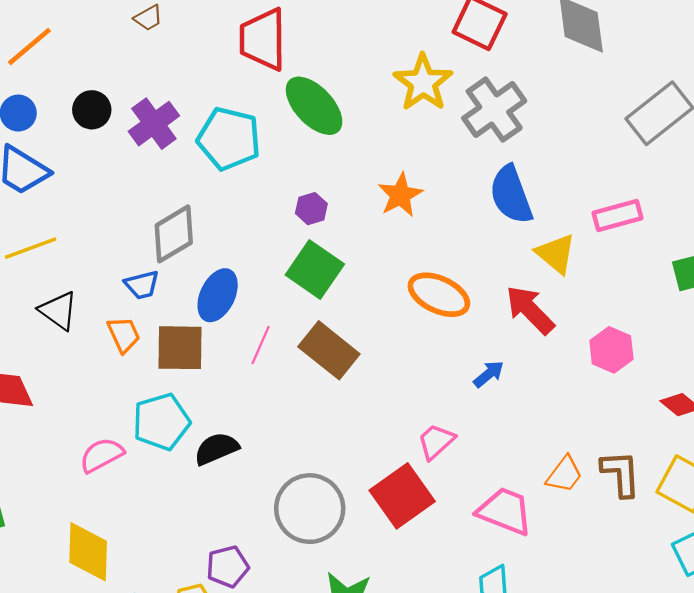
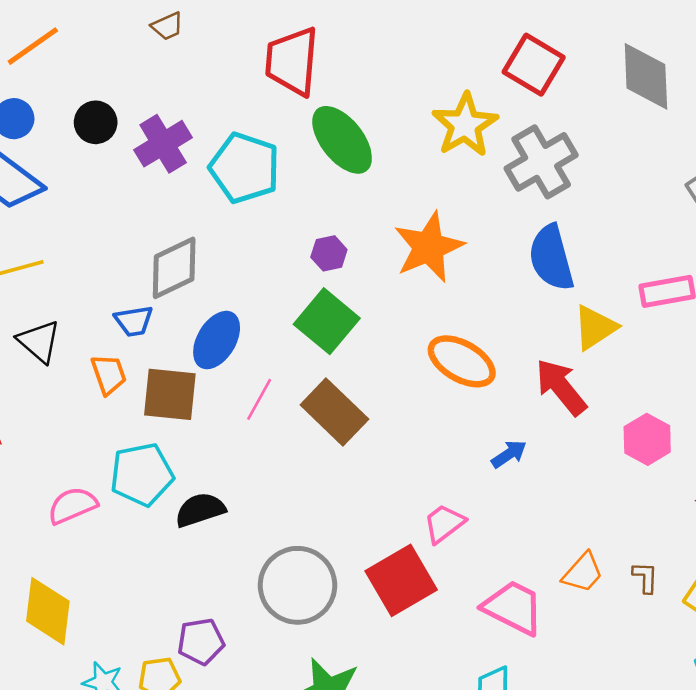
orange star: (400, 195) -> (429, 247), size x1.4
yellow triangle: (556, 254) -> (595, 327), turned 42
brown L-shape: (621, 474) -> (645, 577), size x0.6

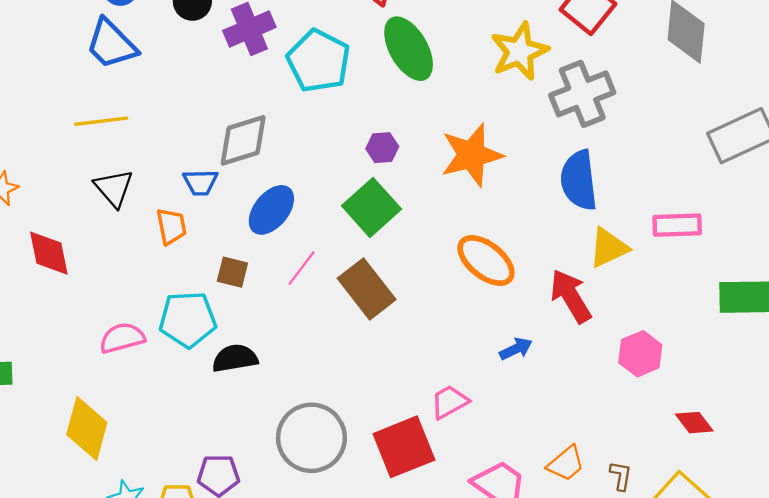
brown square: (170, 394) -> (232, 272), moved, size x0.6

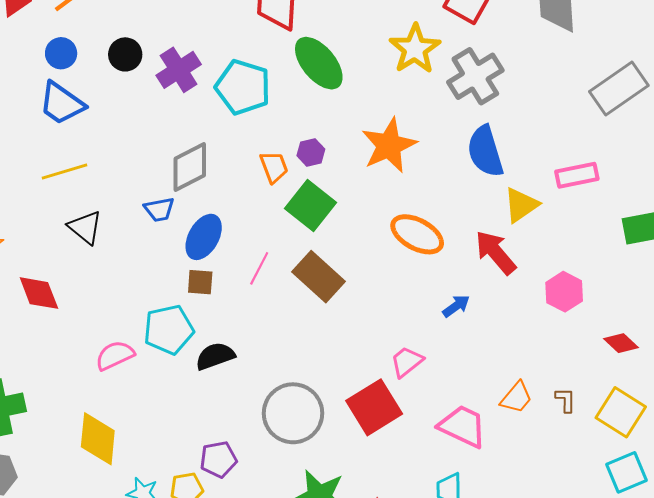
blue ellipse: (271, 210) -> (204, 237), moved
orange trapezoid: (171, 226) -> (274, 167), moved

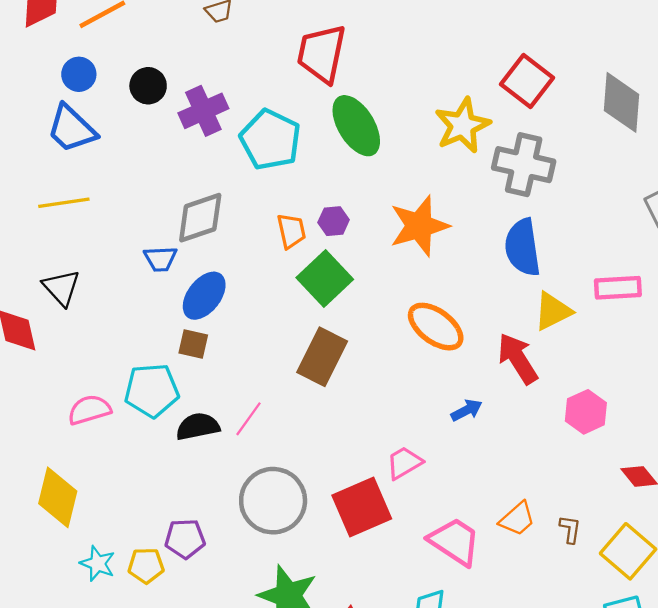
gray cross: (475, 76) -> (524, 165), turned 36
black triangle: (85, 227) -> (61, 288), moved
pink line: (259, 268) -> (249, 419), moved
brown rectangle: (318, 277) -> (322, 357), turned 66

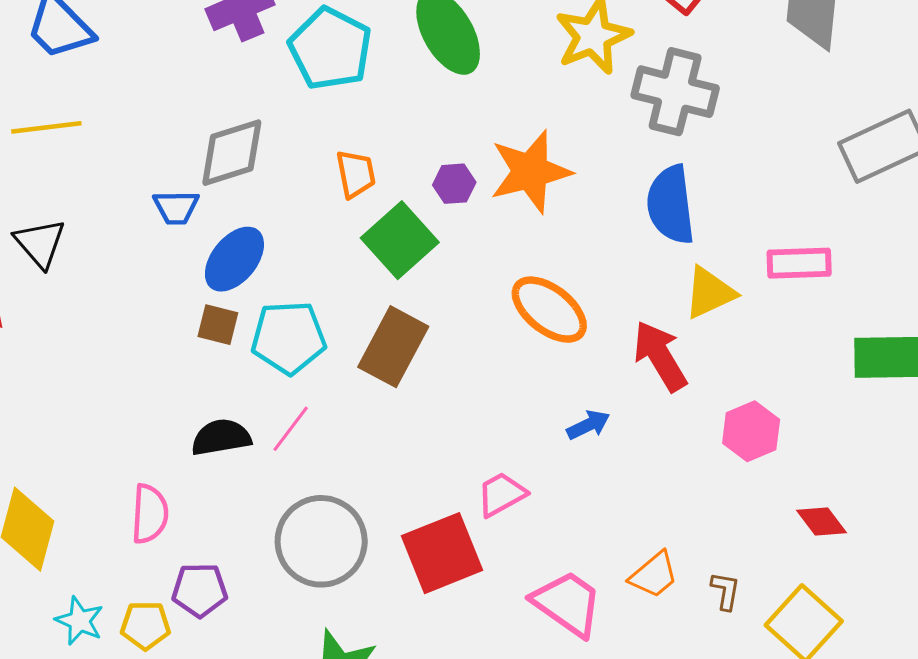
purple hexagon: (334, 221) -> (454, 184), moved
cyan pentagon: (152, 390) -> (289, 338), moved
pink semicircle: (89, 410) -> (150, 514), moved, turned 108

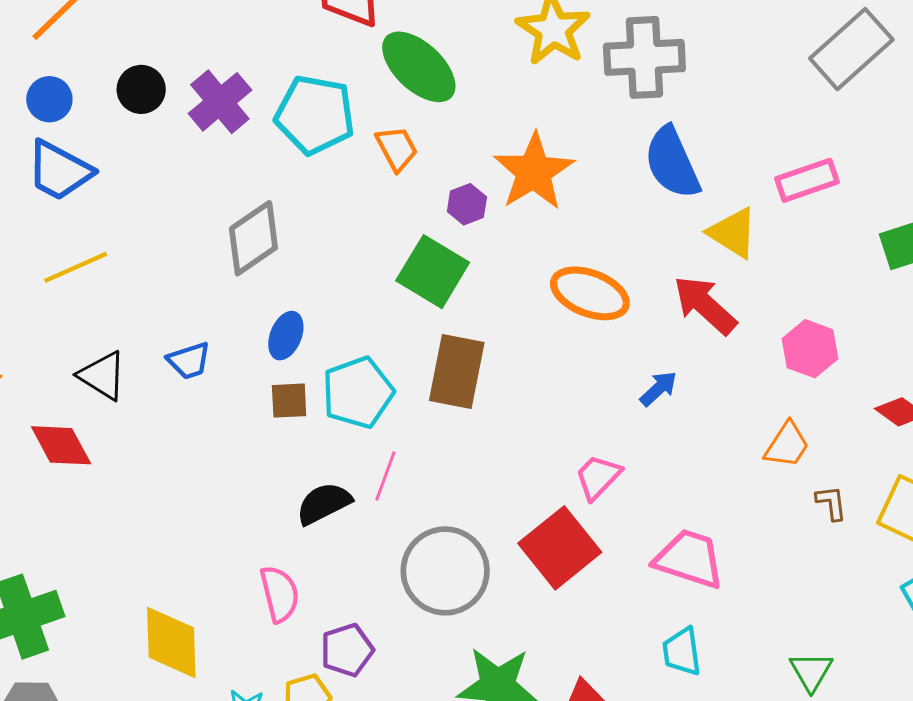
orange trapezoid: (356, 174) -> (397, 149), moved
blue trapezoid: (176, 207) -> (189, 361), moved
blue ellipse: (234, 259) -> (286, 336), size x0.7
yellow triangle: (710, 293) -> (733, 233), turned -46
orange trapezoid: (654, 575) -> (787, 445), moved

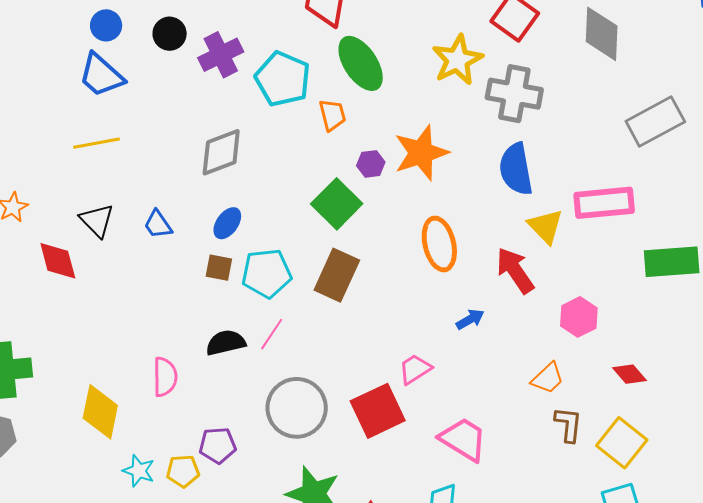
pink rectangle: (807, 180) -> (604, 203), size x1.4
orange ellipse: (590, 293) -> (439, 244), turned 42
blue trapezoid: (189, 361) -> (158, 224), turned 60
brown L-shape: (831, 503) -> (568, 424), size x1.4
pink semicircle: (280, 594) -> (165, 377), moved

